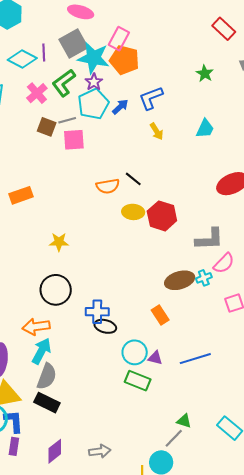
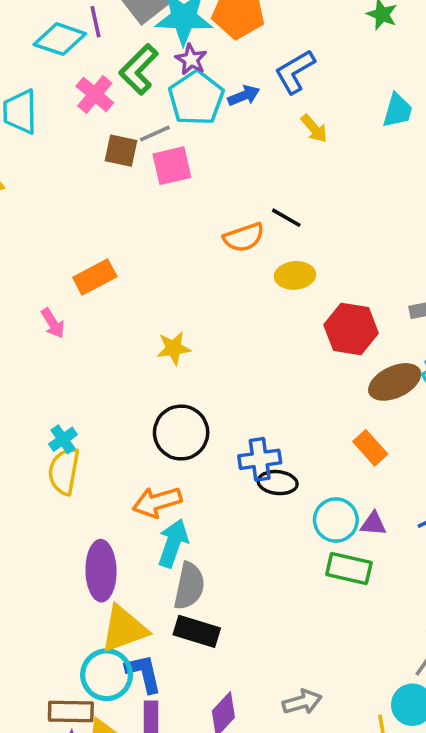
blue arrow: (120, 107) -> (244, 96), turned 30
red hexagon: (162, 216) -> (351, 329), moved

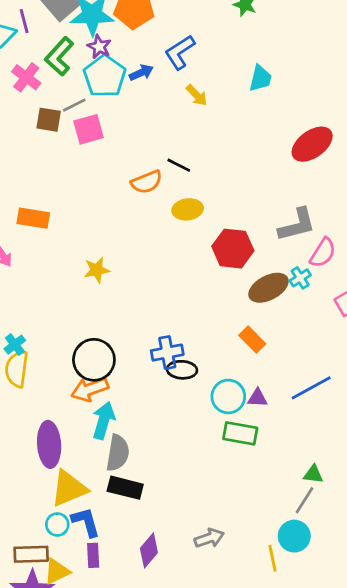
orange rectangle: (95, 277) -> (33, 218), turned 40
black circle: (181, 433) -> (94, 360), moved
cyan circle: (107, 675) -> (57, 525), size x0.6

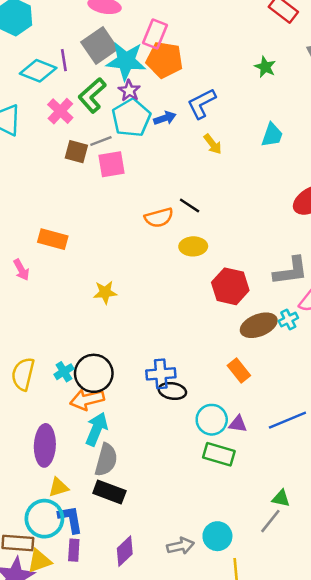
cyan cross: (15, 345) -> (64, 372), moved
yellow triangle: (69, 489) -> (58, 487), size x0.6
cyan circle: (57, 525) -> (44, 519), size x1.8
cyan circle: (294, 536) -> (217, 536), moved

